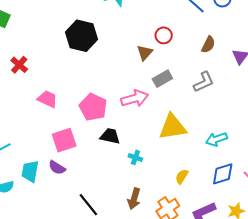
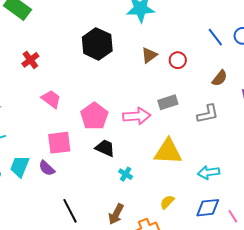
brown triangle: (145, 53) -> (149, 55), moved

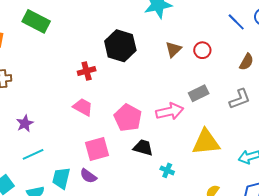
red cross: (30, 60) -> (87, 71), moved, turned 30

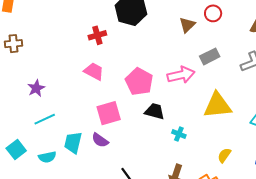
brown triangle: (173, 49) -> (187, 25), moved

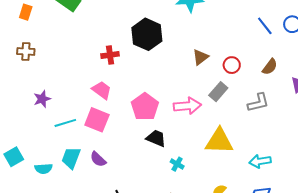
red circle: (213, 13) -> (232, 65), moved
gray rectangle: (210, 56) -> (218, 92), turned -30
pink square: (109, 113) -> (97, 120), moved, turned 30
cyan line: (45, 119) -> (65, 123), moved

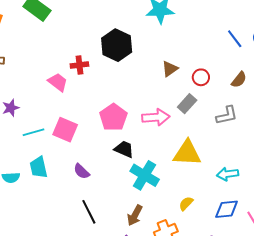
pink trapezoid: (102, 90) -> (58, 82), moved
cyan trapezoid: (71, 158) -> (39, 167), turned -35
purple semicircle: (98, 159) -> (81, 171), moved
cyan cross: (177, 164) -> (145, 175), size x2.0

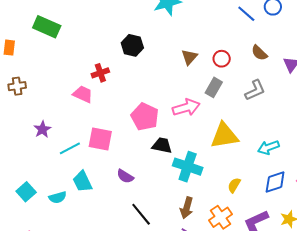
black hexagon: (117, 45) -> (132, 45), size x0.7
brown semicircle: (239, 80) -> (259, 53), turned 108

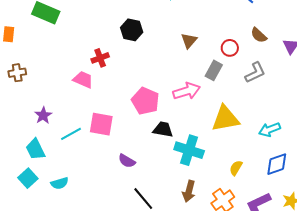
red circle: (222, 59) -> (230, 48), moved
cyan trapezoid: (82, 182) -> (35, 149), moved

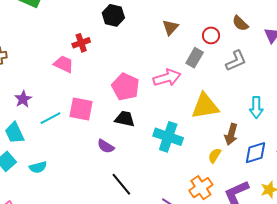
black trapezoid: (163, 129) -> (125, 119), moved
cyan arrow: (269, 130) -> (256, 107), moved, turned -70
brown arrow: (189, 191) -> (231, 134), moved

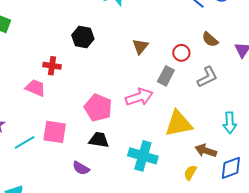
red cross: (81, 43) -> (52, 66), turned 30
brown arrow: (231, 134) -> (206, 151), turned 95

